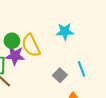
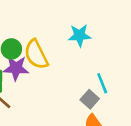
gray square: (60, 75) -> (90, 99), moved

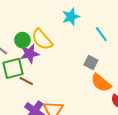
cyan line: (102, 83) -> (101, 34), moved

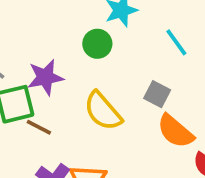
yellow semicircle: (42, 39) -> (103, 111), moved
green circle: (22, 40) -> (97, 44), moved

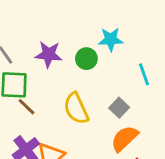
purple star: (45, 77) -> (49, 54), moved
orange semicircle: (175, 131) -> (124, 138), turned 80

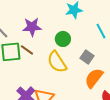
green circle: (86, 59) -> (63, 39), moved
brown line: (26, 107) -> (27, 50), moved

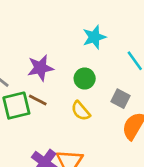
yellow semicircle: (57, 62) -> (81, 111), size x0.7

